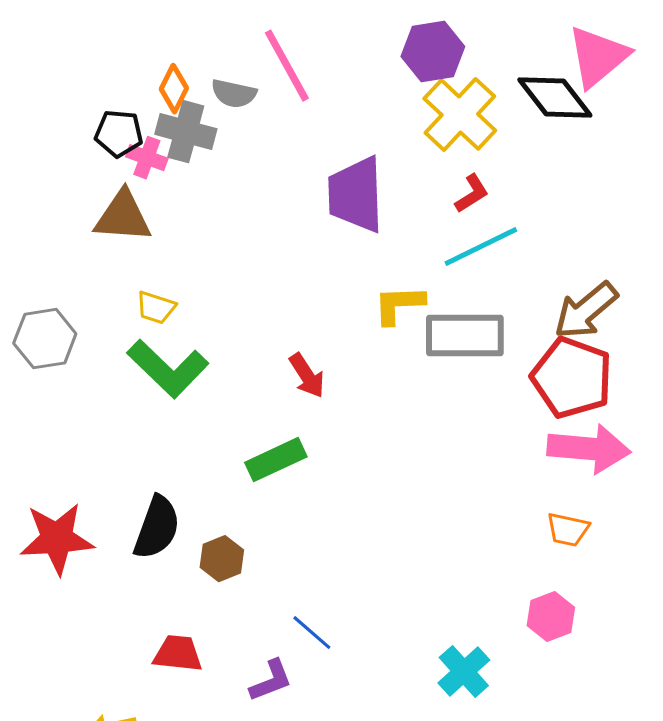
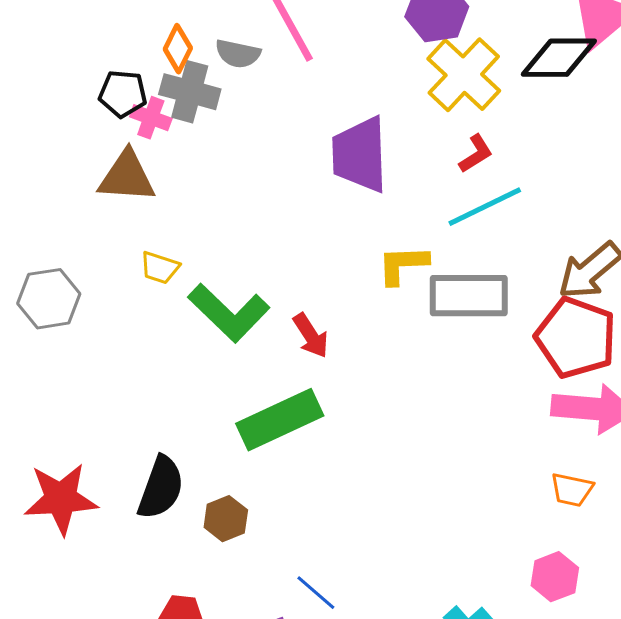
black diamond: (555, 98) -> (559, 58), turned -52
green L-shape: (168, 369) -> (229, 313), moved
green rectangle: (276, 460) -> (280, 420), size x1.4

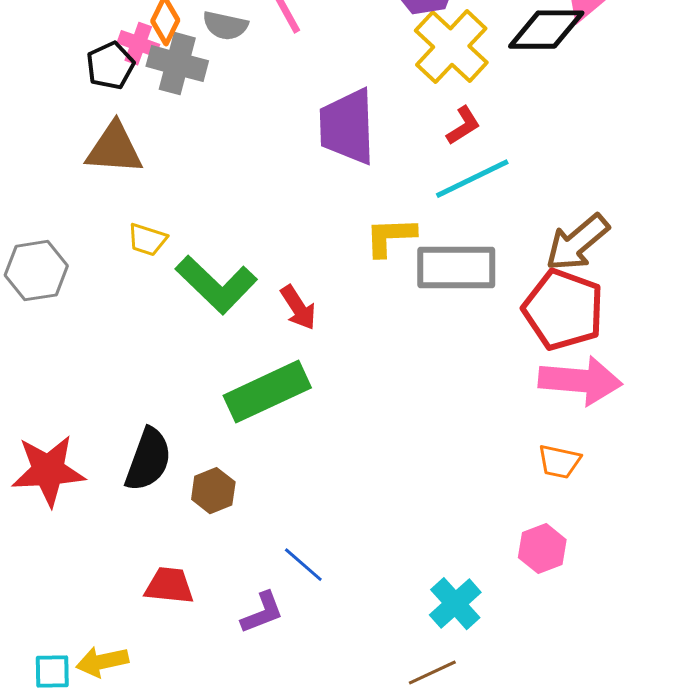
black pentagon: (123, 94) -> (110, 66), turned -30
pink cross: (151, 118) -> (138, 44), moved

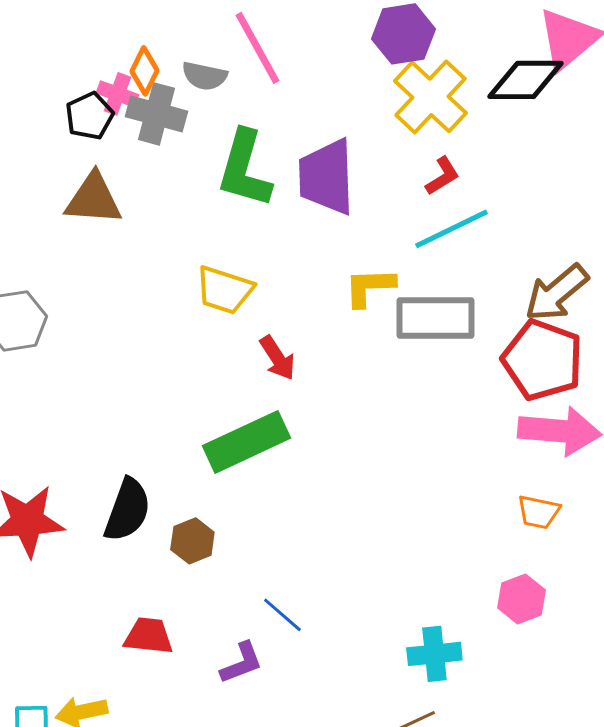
yellow trapezoid: (147, 240) -> (224, 290), moved, size x1.5
green L-shape: (216, 285) -> (244, 169), moved, turned 62
cyan cross: (455, 604) -> (434, 654), turned 36

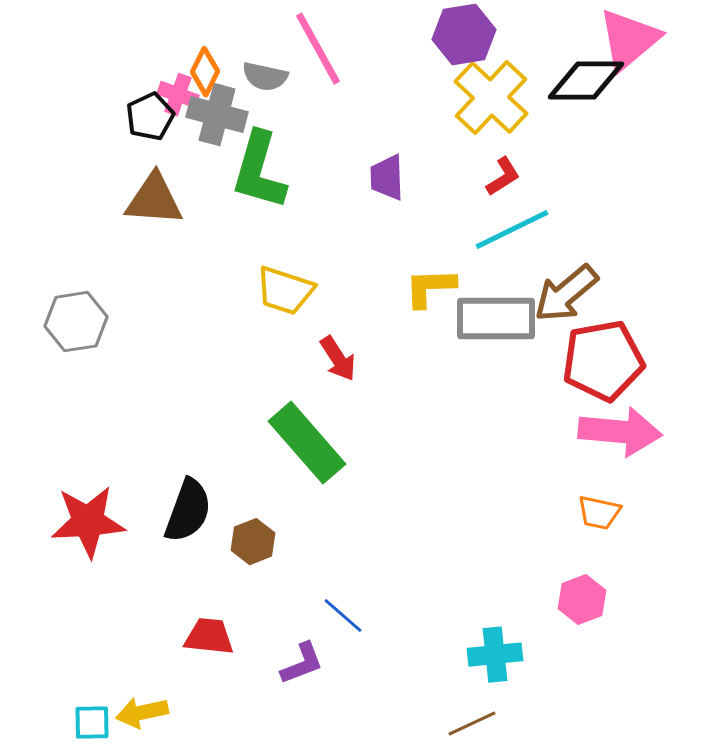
green L-shape: (244, 169) -> (259, 171), moved
purple trapezoid: (326, 177) -> (387, 178), size x0.6
brown arrow: (556, 293) -> (566, 294), moved
red pentagon: (542, 360) -> (603, 361), turned -30
green rectangle: (246, 442) -> (307, 443), turned 74

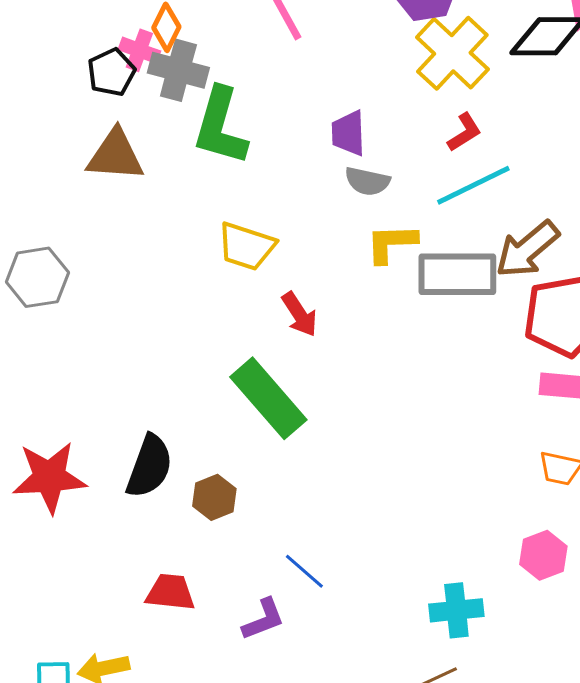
gray semicircle: (265, 77) -> (367, 181), moved

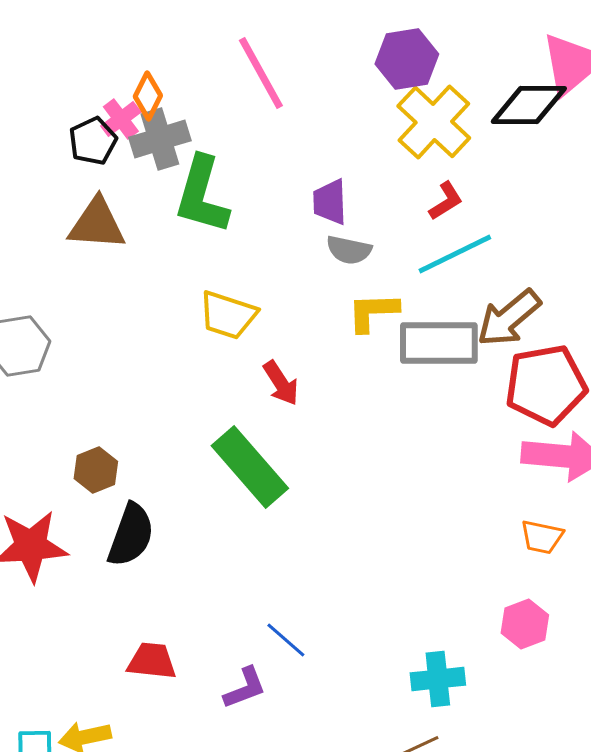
pink cross: (139, 50) -> (121, 119), turned 33
gray cross: (178, 70) -> (160, 139), turned -32
brown hexagon: (214, 497) -> (96, 470), moved

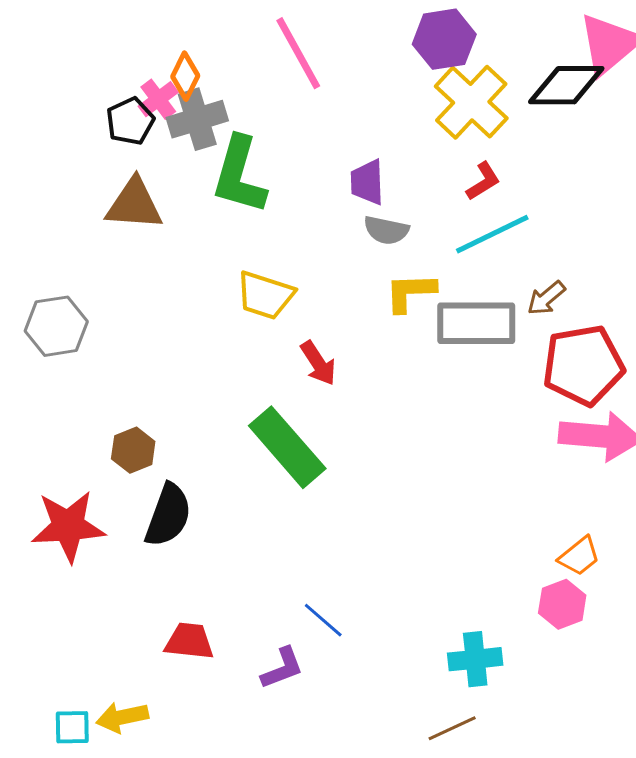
brown arrow: (509, 318) -> (546, 298), size x0.6
orange trapezoid: (542, 537) -> (579, 556), moved, turned -51

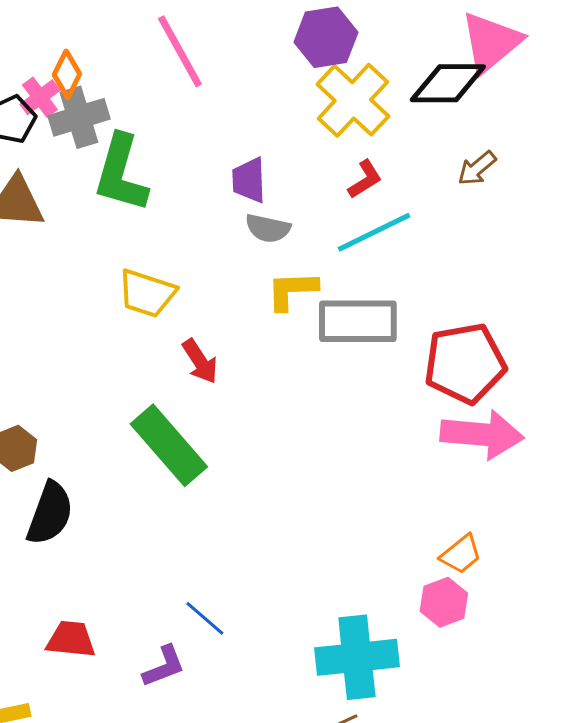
brown arrow: (546, 298) -> (477, 168), moved
cyan cross: (475, 659) -> (357, 657), size x1.5

